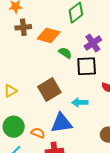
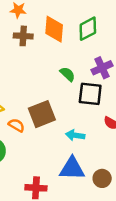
orange diamond: (49, 35) -> (54, 29), moved, turned 70
blue triangle: (61, 123) -> (72, 169), moved
orange semicircle: (38, 133) -> (16, 125), moved

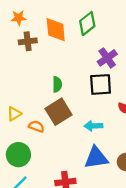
green semicircle: (68, 74) -> (57, 84), moved, turned 56

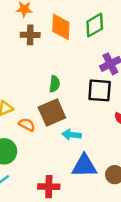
cyan arrow: (93, 126) -> (72, 135), moved

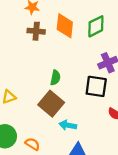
brown square: (52, 113) -> (51, 104), turned -30
orange semicircle: (27, 125) -> (33, 144), moved

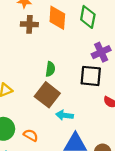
green diamond: (96, 26) -> (88, 17), turned -50

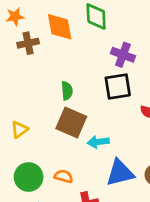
purple cross: (101, 52) -> (123, 55), turned -30

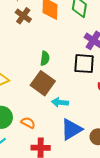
brown cross: (28, 43) -> (23, 16), turned 35
blue triangle: (120, 173) -> (71, 129), turned -30

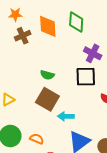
brown cross: (23, 16) -> (23, 36), turned 35
green semicircle: (45, 58) -> (47, 75), turned 104

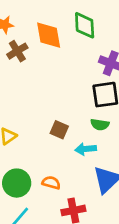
green semicircle: (47, 75) -> (100, 125), moved
brown square: (47, 99) -> (59, 130), size x0.6

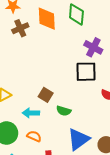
green semicircle: (100, 125) -> (64, 111), moved
cyan arrow: (86, 149) -> (31, 113), moved

